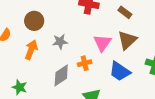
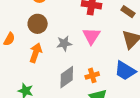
pink triangle: (102, 43) -> (91, 36), moved
orange cross: (85, 63) -> (92, 75), moved

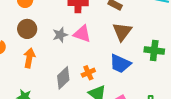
pink triangle: (91, 36) -> (82, 34), turned -36
gray star: (64, 43) -> (60, 35), moved

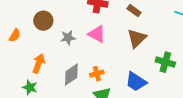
gray star: (60, 35) -> (68, 38), moved
orange arrow: (29, 58) -> (39, 63), moved
blue trapezoid: (120, 64) -> (136, 82), moved

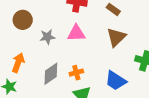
pink triangle: (97, 34) -> (76, 33), turned -30

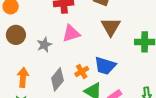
blue trapezoid: (116, 81) -> (105, 66), moved

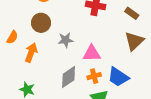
pink triangle: (71, 33) -> (92, 53), moved
orange arrow: (23, 77) -> (31, 53), moved

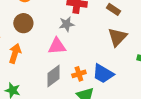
gray star: (66, 40) -> (67, 24), moved
pink triangle: (92, 53) -> (57, 46), moved

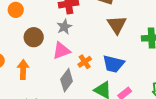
brown circle: (23, 23) -> (34, 37), moved
orange cross: (79, 74) -> (85, 62), moved

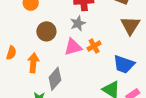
orange cross: (85, 62) -> (94, 46), moved
gray diamond: (67, 80) -> (55, 79), moved

